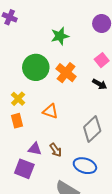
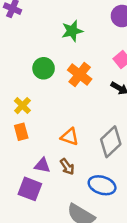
green circle: (36, 67) -> (44, 68), size x0.7
orange triangle: (50, 111) -> (70, 137), moved

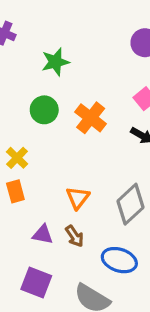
green star: (72, 31) -> (55, 62), moved
orange triangle: (70, 137) -> (78, 198), turned 48
purple square: (30, 189) -> (36, 282), moved

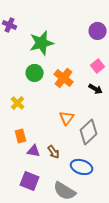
green star: (55, 62) -> (42, 43), size x1.4
orange rectangle: (15, 191) -> (21, 136), moved
orange triangle: (78, 198) -> (67, 118), moved

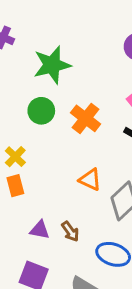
orange triangle: (67, 118) -> (90, 180), turned -42
orange rectangle: (21, 136) -> (15, 186), moved

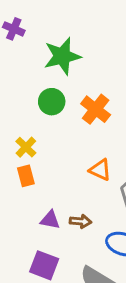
brown arrow: (70, 231) -> (80, 221), turned -50

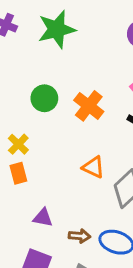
green star: (62, 56) -> (57, 29), moved
brown arrow: (80, 221) -> (80, 236), moved

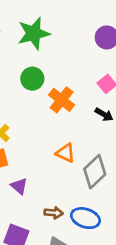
green circle: (44, 98) -> (32, 79), moved
purple triangle: (43, 218) -> (19, 186), moved, turned 30

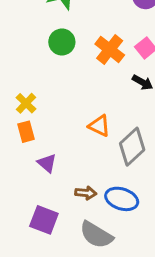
orange cross: (62, 100) -> (110, 49), moved

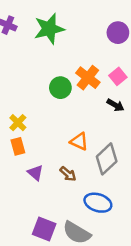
green circle: (62, 42) -> (60, 88), moved
brown arrow: (86, 193) -> (68, 174), moved, turned 36
purple square: (44, 220) -> (44, 229), moved

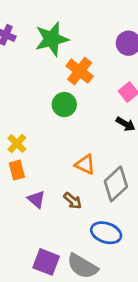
orange cross: (88, 78) -> (80, 71), moved

